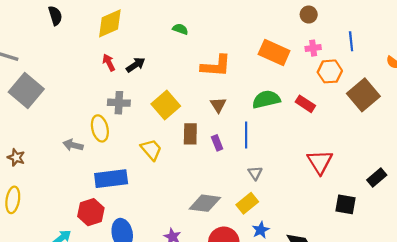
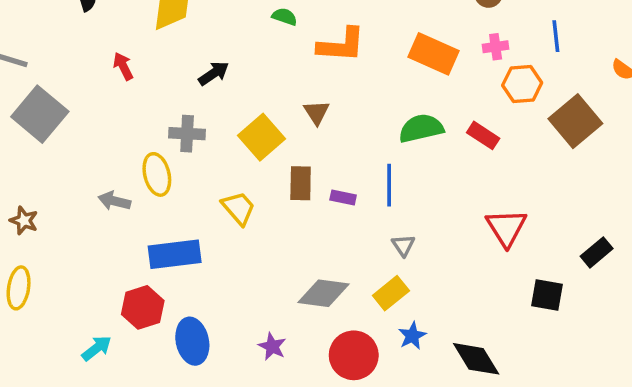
red arrow: (109, 63) -> (123, 66), moved
orange L-shape: (216, 66) -> (341, 45), moved
brown triangle: (218, 105) -> (316, 112), moved
purple rectangle: (217, 143) -> (343, 197), turned -56

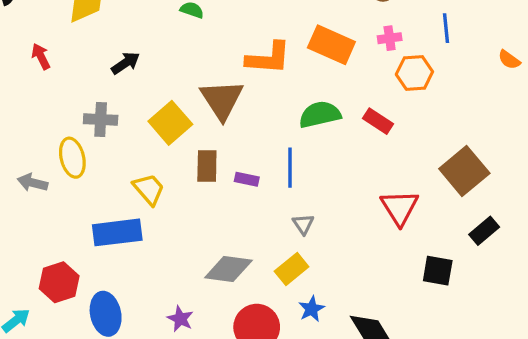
orange L-shape: (341, 45) -> (268, 58), moved
brown triangle: (316, 112) -> (222, 100), size x1.8
brown square: (575, 121) -> (464, 171), moved
blue rectangle: (175, 254) -> (117, 232), moved

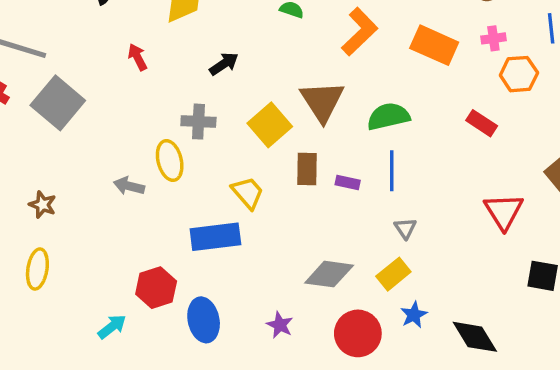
orange L-shape: (268, 58) -> (360, 32), moved, turned -48
green semicircle: (320, 115) -> (388, 116), moved

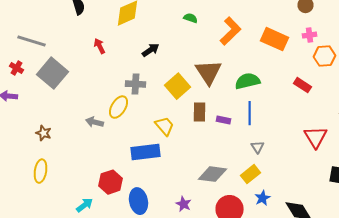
yellow ellipse: (170, 161) -> (118, 107), turned 45

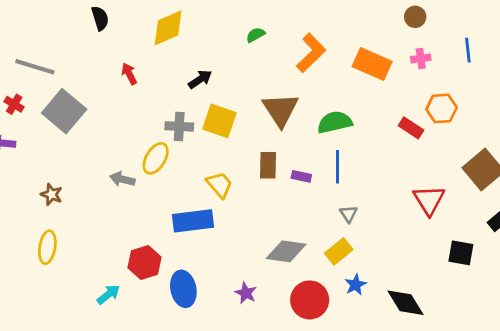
green semicircle: (190, 18) -> (256, 35), turned -48
orange hexagon: (324, 56) -> (442, 108), moved
yellow square: (178, 86) -> (219, 121), moved, turned -30

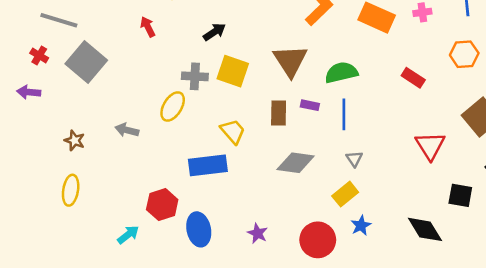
orange hexagon: (442, 108) -> (464, 54), moved
purple rectangle: (301, 176) -> (310, 105), moved
gray arrow: (122, 179) -> (127, 130), moved
gray diamond: (286, 251) -> (296, 163), moved
black diamond: (405, 303) -> (425, 229), moved

